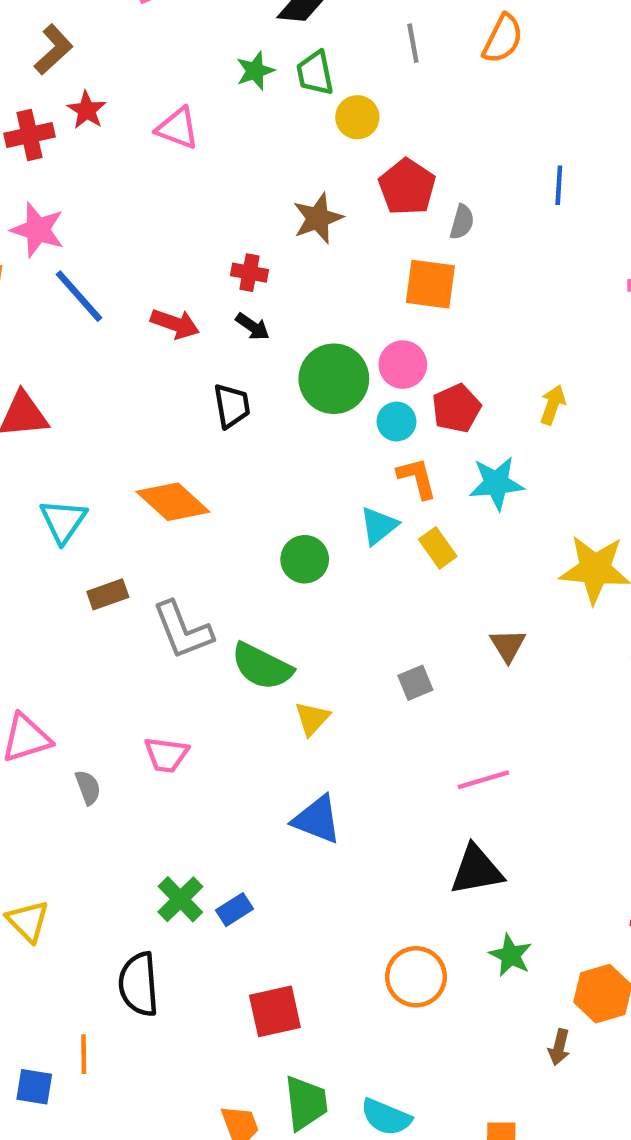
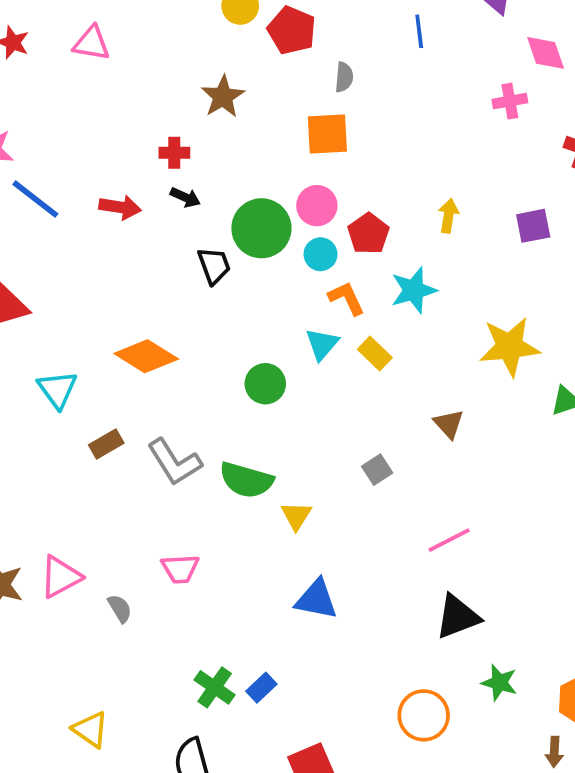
red pentagon: (407, 187) -> (292, 30), moved
black trapezoid: (232, 406) -> (214, 266), moved

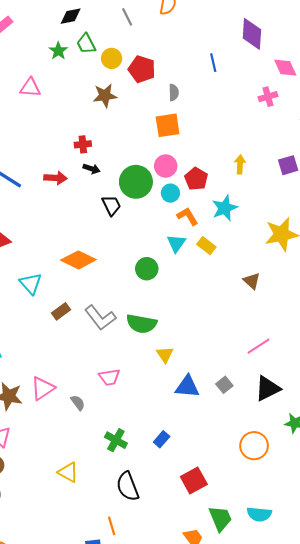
brown star: (223, 97) -> (105, 96), moved, turned 30
gray square: (377, 470) -> (224, 385), moved
yellow triangle: (296, 516) -> (165, 355), moved
green cross: (215, 687) -> (116, 440), moved

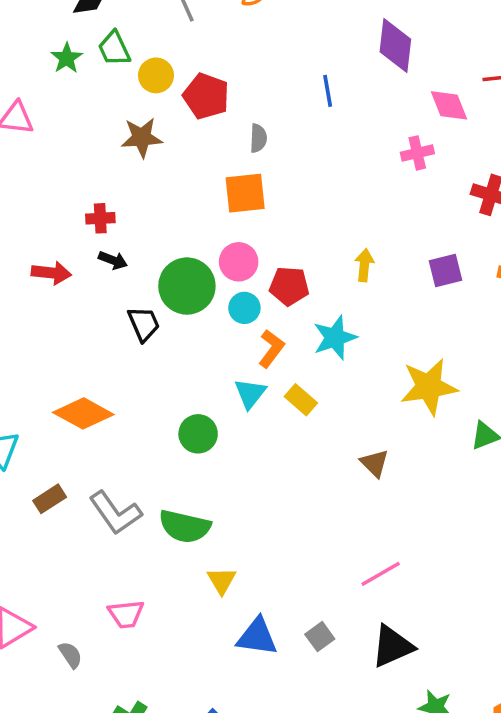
red pentagon: (196, 179) -> (289, 286), turned -30
orange L-shape: (187, 216) -> (271, 349), turned 65

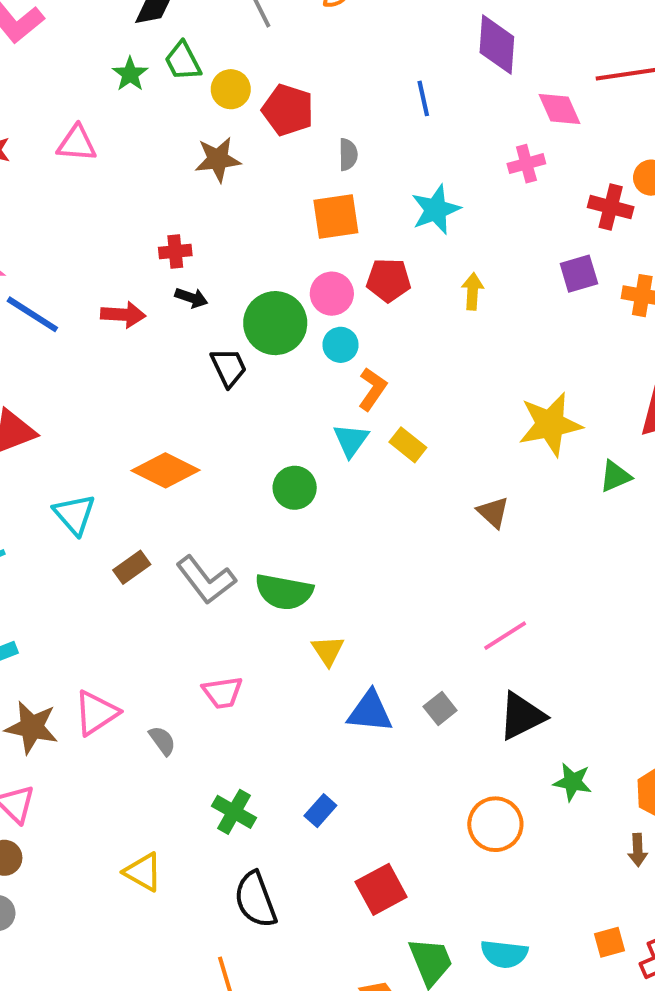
purple square: (446, 271) -> (579, 274), moved
red pentagon: (289, 286) -> (388, 280), moved
cyan star: (335, 338) -> (436, 210), moved

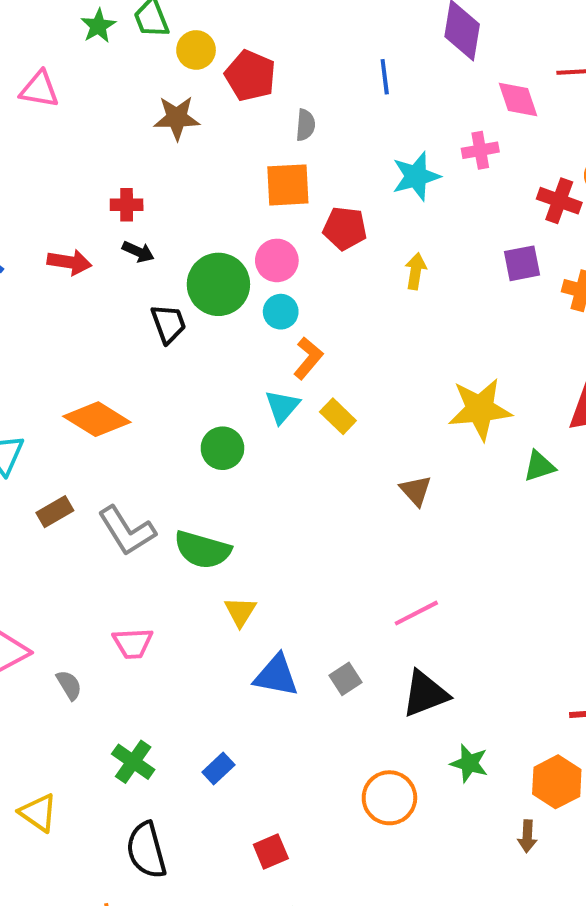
cyan star: (436, 210) -> (416, 176), moved
red pentagon: (388, 280) -> (345, 228), moved
red square: (381, 889) -> (271, 852), size x0.7

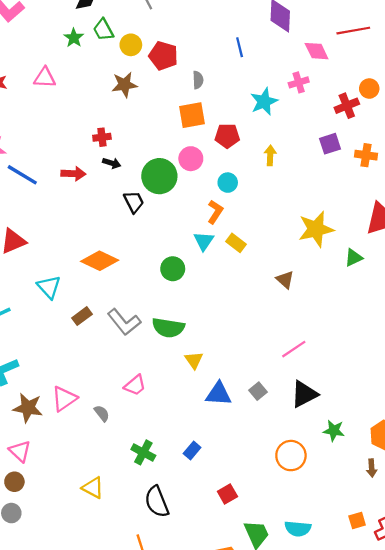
red cross: (559, 201) -> (347, 106), turned -35
cyan circle: (281, 312) -> (228, 183), moved
pink trapezoid: (133, 643) -> (135, 385), turned -30

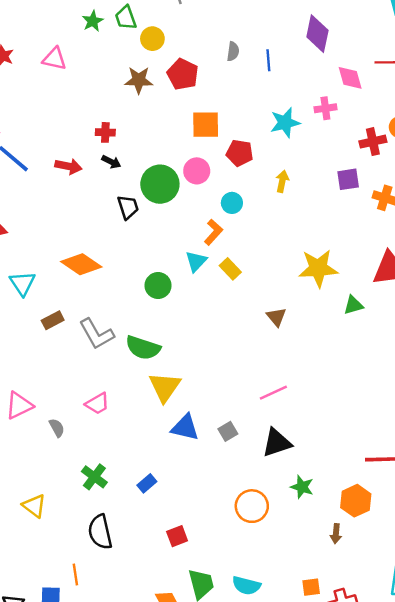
red pentagon: (163, 56) -> (183, 74), moved
gray semicircle: (198, 80) -> (233, 51), moved
yellow triangle: (194, 360) -> (165, 387), size x1.6

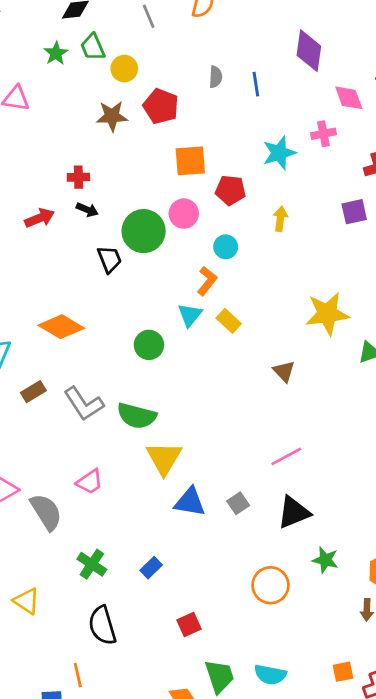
red arrow: (68, 166) -> (40, 218), turned -30
gray semicircle: (57, 428) -> (46, 512), size x1.8

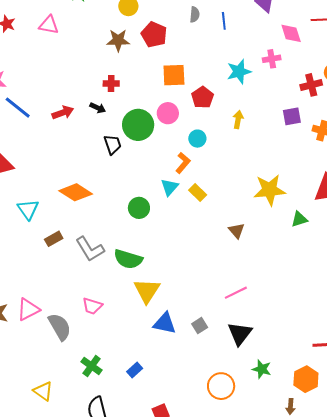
red cross: (78, 177) -> (111, 83), moved
red pentagon: (231, 190) -> (202, 97), turned 30
pink trapezoid: (90, 482) -> (92, 306), turned 50
black triangle: (294, 512) -> (240, 334), turned -32

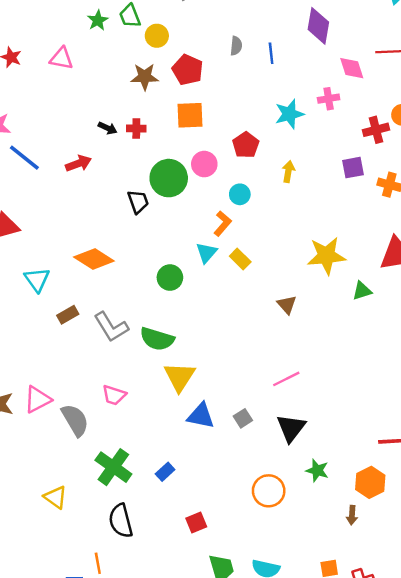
orange square: (174, 75) -> (190, 115), moved
black arrow: (98, 108) -> (108, 128), moved
green cross: (92, 366) -> (113, 467), size x1.4

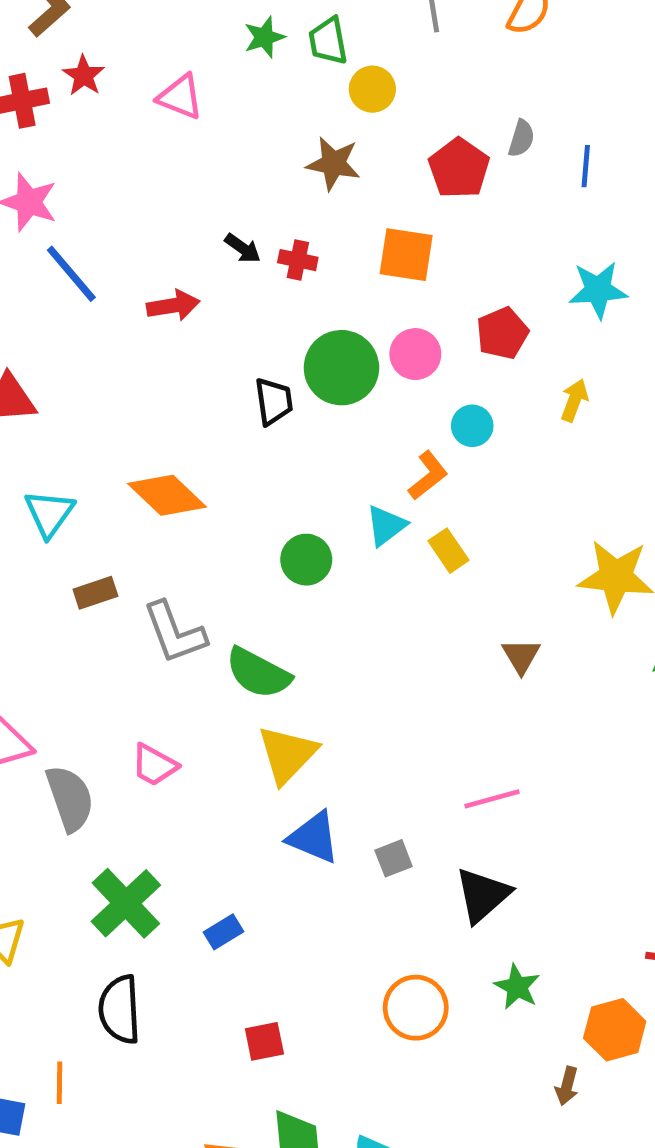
red pentagon: (188, 70) -> (459, 168), moved

